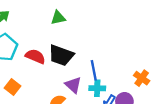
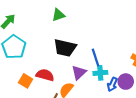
red semicircle: (35, 56) -> (45, 75), moved
purple triangle: (73, 85) -> (79, 73), turned 42

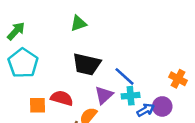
blue line: (95, 58) -> (125, 76), turned -30
orange square: (26, 81) -> (37, 105), turned -32
blue arrow: (112, 84) -> (146, 110), turned -144

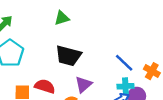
blue line: (125, 76) -> (124, 63), moved
cyan cross: (131, 96) -> (125, 86), moved

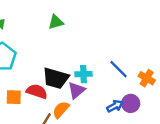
black trapezoid: (68, 56) -> (56, 78), moved
cyan cross: (125, 86) -> (83, 74), moved

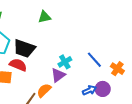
cyan cross: (83, 74) -> (65, 62), turned -32
black trapezoid: (56, 78) -> (24, 49), moved
red semicircle: (37, 91) -> (18, 65), moved

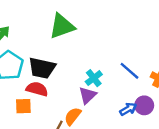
green triangle: (44, 17) -> (62, 26), size x1.6

